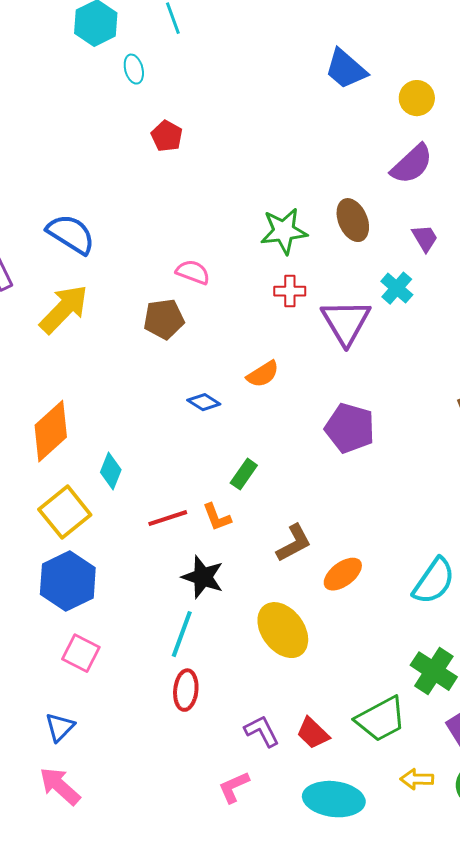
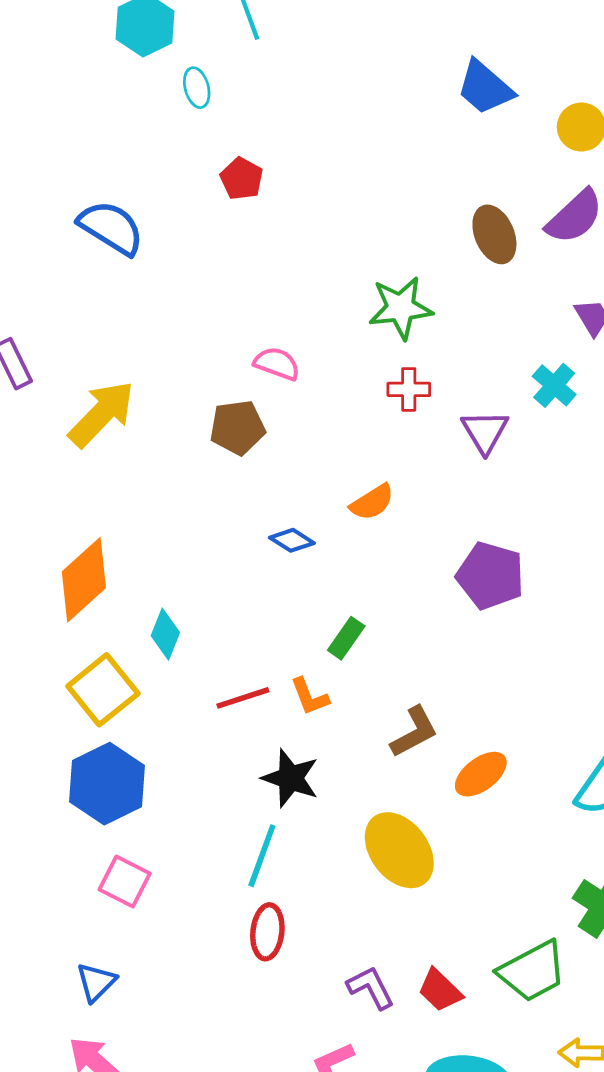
brown ellipse: (353, 220) -> (494, 234), moved
blue semicircle: (71, 234) -> (111, 228), moved
purple triangle: (346, 322) -> (485, 432), size x0.7

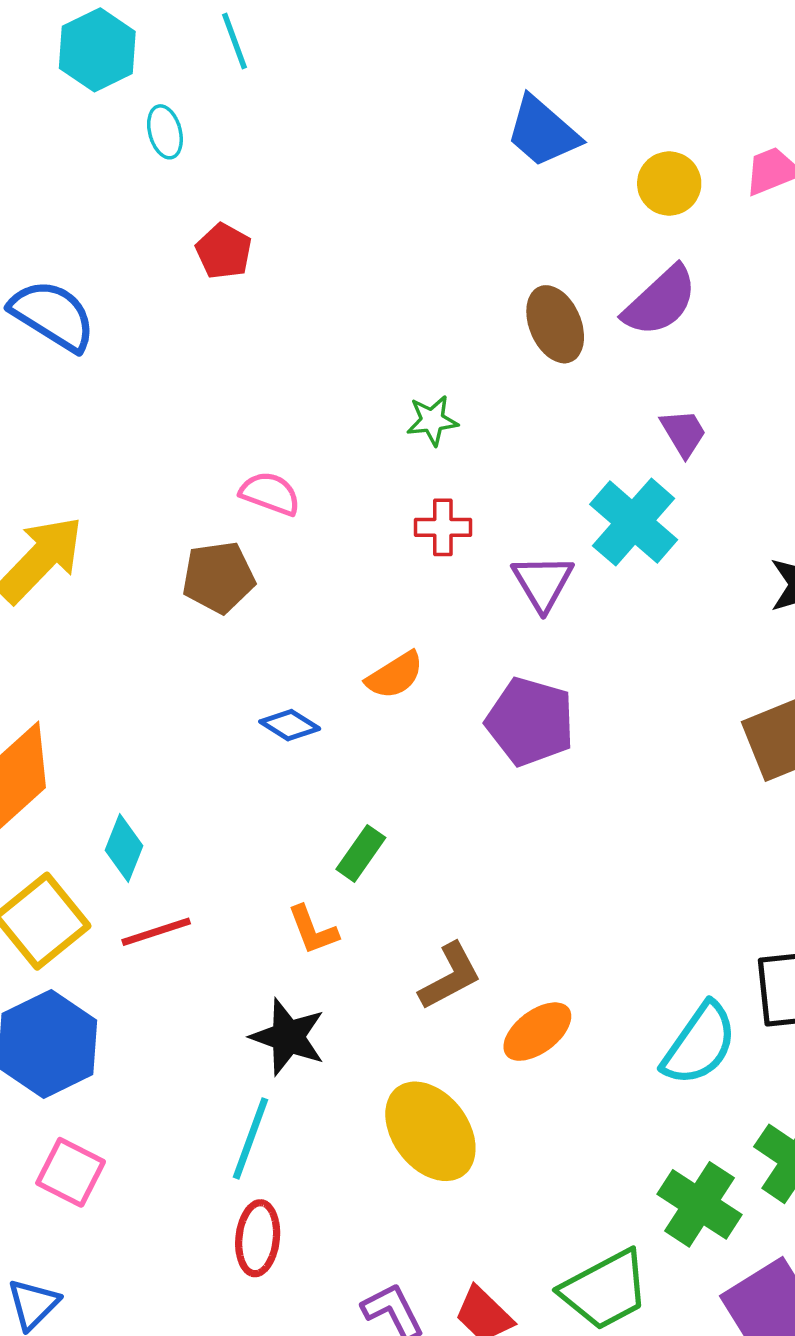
green star: (401, 308) -> (432, 420), size x0.6
cyan cross: (554, 385) -> (634, 522), size x1.5
purple pentagon: (490, 576) -> (530, 722), moved
red line: (243, 698) -> (156, 932), moved

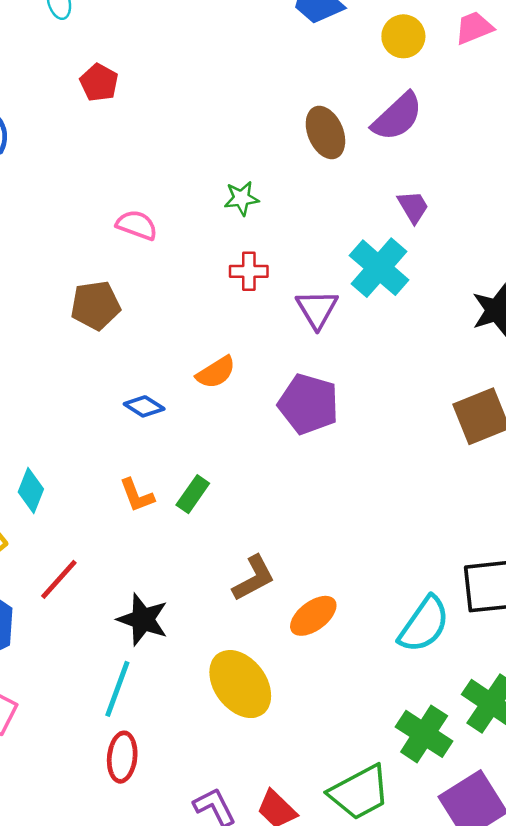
pink semicircle: (270, 494) -> (137, 225), moved
orange L-shape: (313, 930) -> (137, 495), moved
red line: (156, 932) -> (59, 579), moved, turned -30

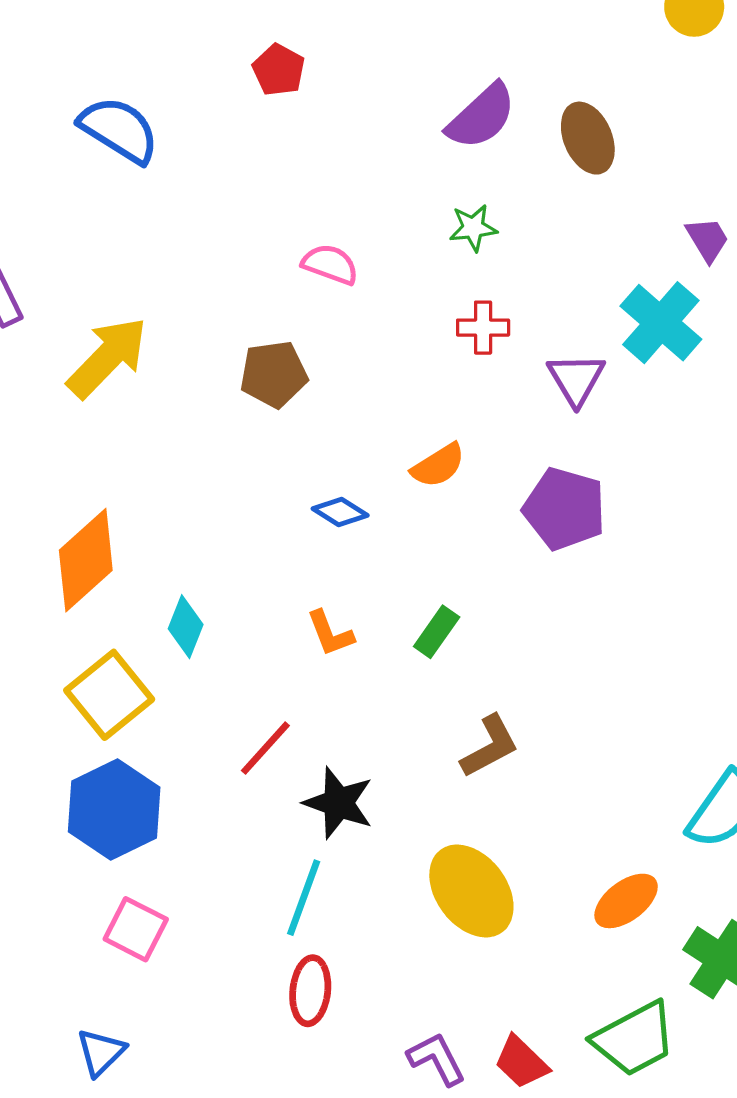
purple semicircle: (397, 117) -> (481, 116), moved
green rectangle: (193, 494) -> (437, 632), moved
red line: (59, 579) -> (265, 748), moved
orange ellipse: (313, 616) -> (626, 901), moved

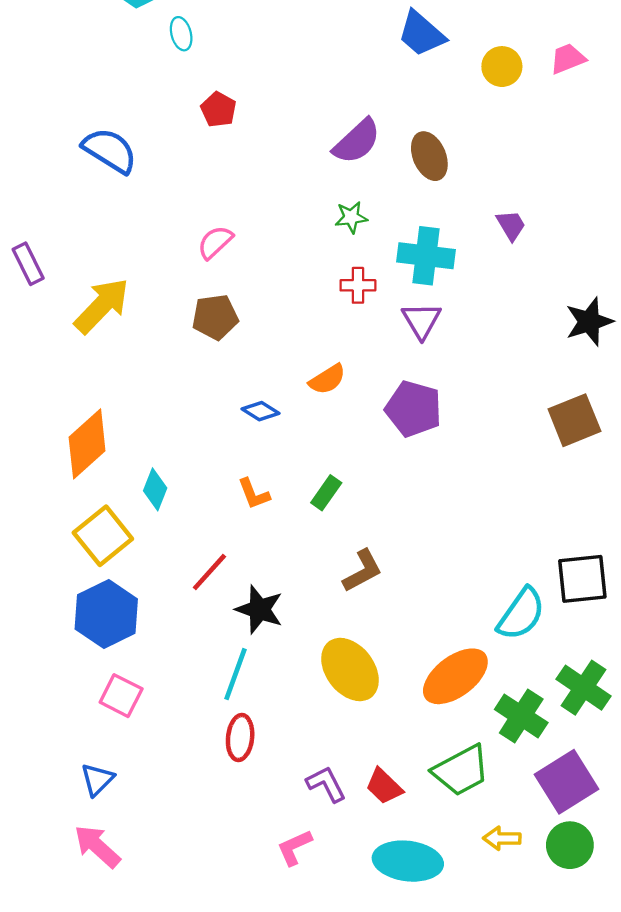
pink semicircle: (330, 264) -> (215, 242), moved, turned -63
cyan cross: (661, 323) -> (426, 256), moved, turned -34
orange ellipse: (626, 901) -> (455, 676), size x1.5

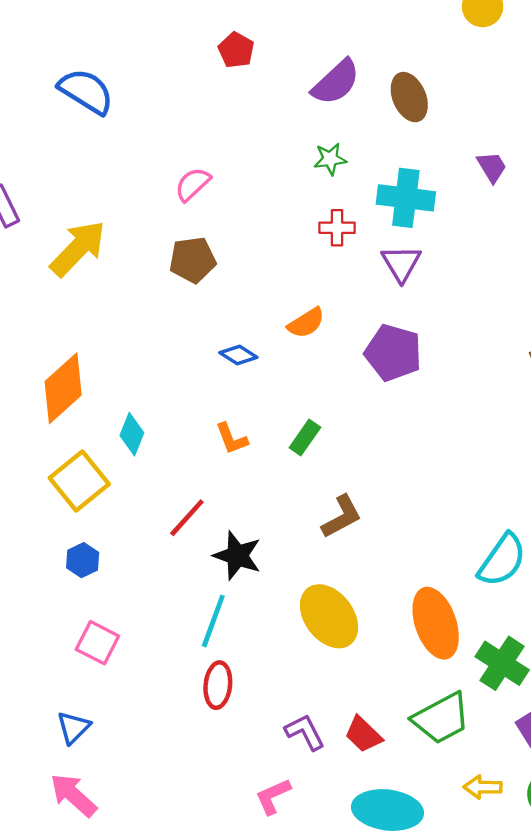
red pentagon: (219, 110) -> (236, 50), moved
blue hexagon: (106, 614) -> (83, 560), size x0.5
orange ellipse: (455, 676) -> (436, 623), turned -72

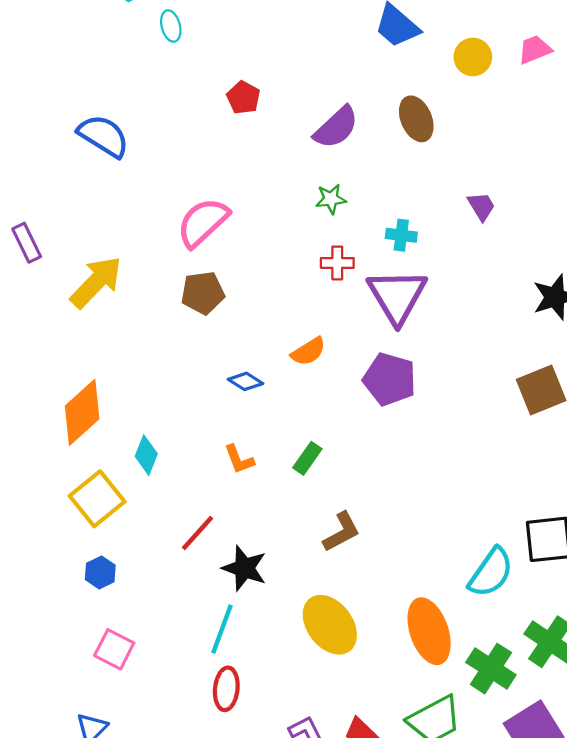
brown ellipse: (409, 97) -> (416, 119), moved
pink semicircle: (193, 184) -> (203, 222), size x1.6
cyan cross: (406, 198) -> (401, 235), size x0.6
purple triangle: (401, 263) -> (397, 296), size x1.6

